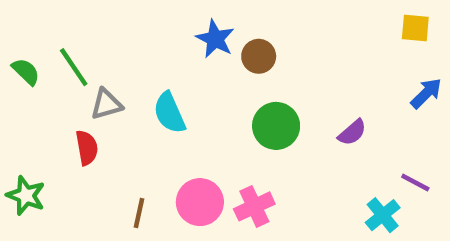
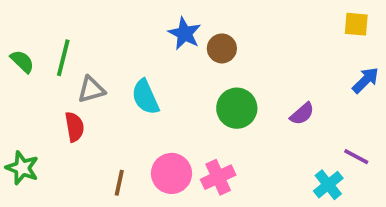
green line: (74, 67) -> (63, 58), turned 48

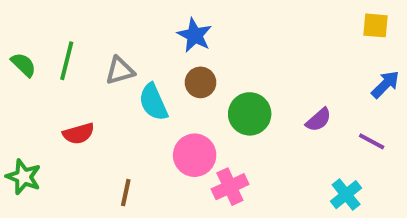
brown circle: (222, 48) -> (200, 82), moved
gray triangle: (91, 89) -> (120, 71), moved
red semicircle: (74, 127) -> (79, 134), turned 84
purple line: (356, 157) -> (372, 141), moved
pink circle: (171, 173) -> (195, 155), moved

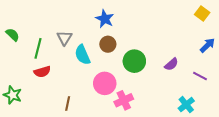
yellow square: (376, 25) -> (202, 13), turned 32
green line: (67, 61) -> (38, 48), moved
gray triangle: (120, 71) -> (64, 38), turned -42

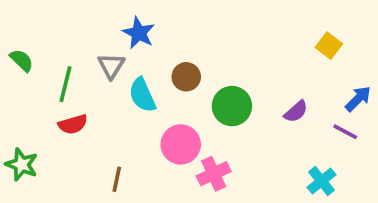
yellow square: (202, 13) -> (329, 46), moved
blue star: (105, 19) -> (139, 33), moved
blue arrow: (207, 45) -> (358, 99), moved

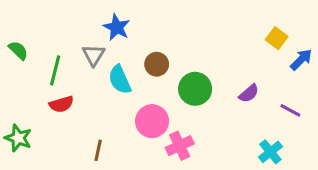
blue arrow: (358, 99) -> (301, 60), moved

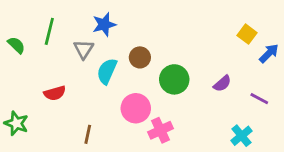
blue star: (117, 27) -> (104, 24), turned 30
green line: (55, 70) -> (49, 31), moved
cyan semicircle: (120, 80) -> (107, 71), turned 48

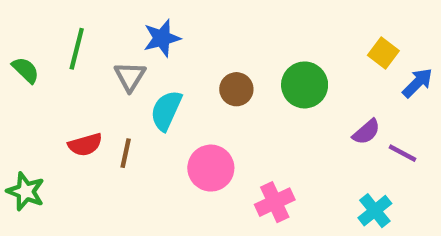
brown circle: (140, 57) -> (236, 89), moved
green circle: (174, 79) -> (305, 85), moved
purple semicircle: (222, 84) -> (366, 132), moved
pink cross: (160, 130) -> (275, 202), moved
brown line: (88, 134) -> (126, 153), moved

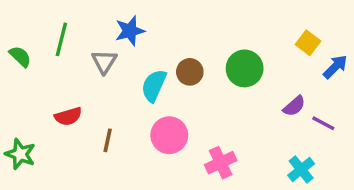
cyan semicircle: (166, 111) -> (154, 86), moved
brown line: (126, 153) -> (108, 140), moved

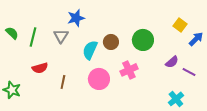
green line: (61, 39) -> (33, 37), moved
pink cross: (221, 163) -> (129, 70), moved

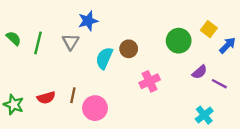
green circle: (143, 40) -> (179, 41), moved
red semicircle: (40, 68) -> (46, 98), moved
pink circle: (99, 79) -> (95, 108), moved

